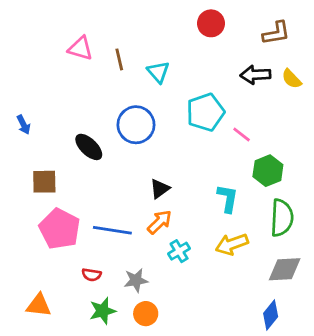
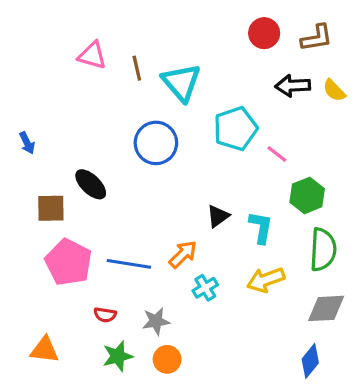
red circle: (211, 23) -> (264, 33), moved
cyan triangle: (158, 72) -> (181, 82), size x1.5
black ellipse: (89, 147) -> (91, 184), moved
black triangle: (160, 189) -> (218, 216), moved

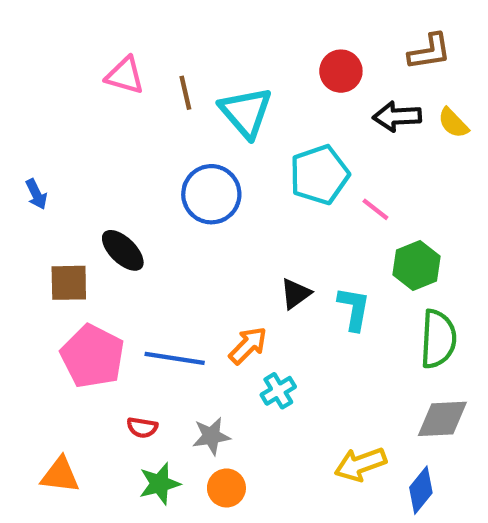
red circle: (264, 33) -> (341, 71), moved
yellow arrow: (266, 280) -> (360, 464), moved

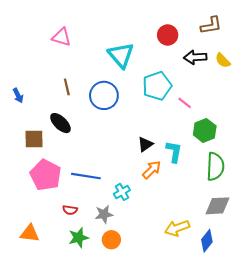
brown line: (185, 93) -> (67, 87), moved
orange arrow: (248, 345) -> (152, 170), moved
cyan cross: (278, 391) -> (122, 192), moved

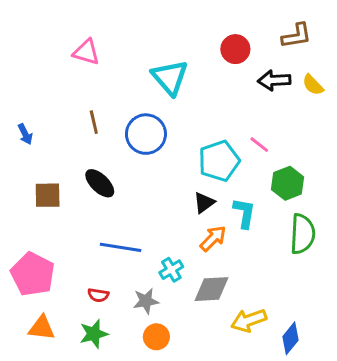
cyan pentagon: (157, 86) -> (219, 161), moved
black ellipse: (60, 123) -> (100, 183), moved
pink pentagon: (46, 175) -> (33, 274), moved
gray diamond: (217, 206) -> (212, 289), moved
green star: (78, 238) -> (94, 334), moved

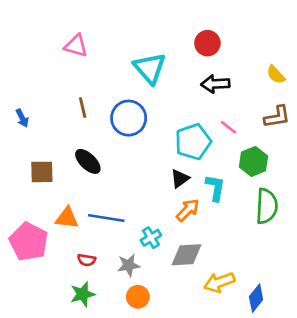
brown L-shape: (296, 36) -> (277, 117), moved
black arrow: (274, 80) -> (215, 84), moved
orange triangle: (42, 328) -> (67, 218), moved

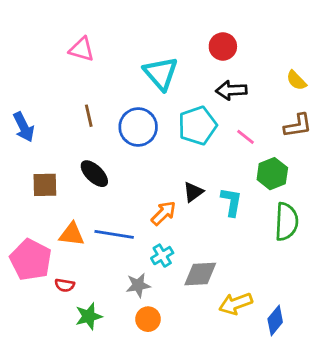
blue arrow: (22, 118) -> (24, 127), size x1.5
cyan pentagon: (193, 142) -> (197, 126), moved
orange arrow: (188, 210) -> (164, 213), moved
red semicircle: (87, 260) -> (65, 285), moved

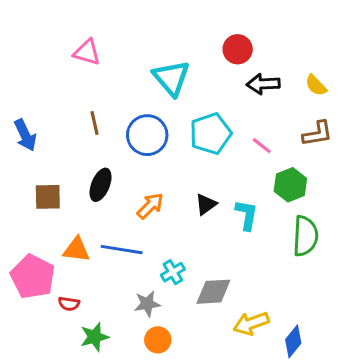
black arrow: (231, 90) -> (263, 84), moved
black ellipse: (94, 174) -> (101, 185), turned 68
orange arrow: (164, 213) -> (150, 206), moved

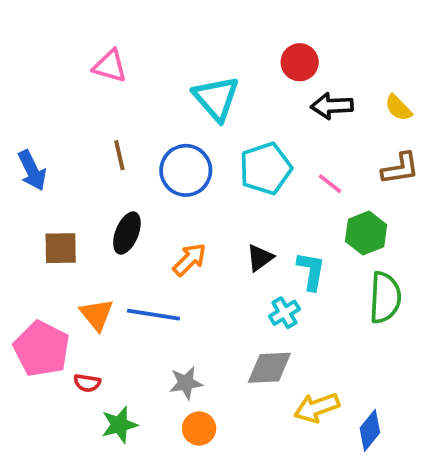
orange triangle: (76, 250) -> (97, 315), turned 44
cyan cross: (173, 272) -> (284, 313), moved

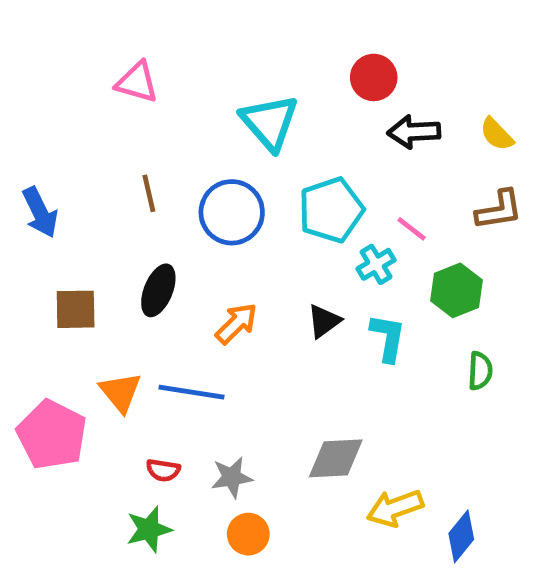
green semicircle: (385, 298) -> (480, 371), size x0.6
cyan cross: (284, 313) -> (376, 264), moved
red semicircle: (87, 383) -> (163, 470), moved

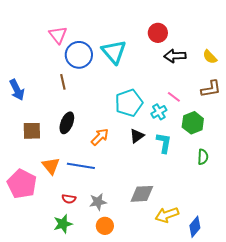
pink triangle: (137, 82) -> (58, 35), turned 36
cyan pentagon: (331, 210) -> (129, 103), moved
blue circle: (232, 212) -> (79, 55), moved

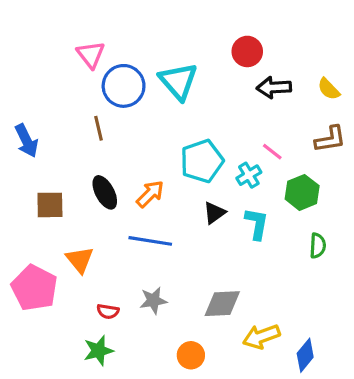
black ellipse: (67, 123) -> (105, 192), turned -50
orange arrow: (100, 137) -> (150, 194), moved
blue line: (81, 166) -> (150, 241), moved
gray star: (98, 202) -> (153, 300), moved
orange circle: (105, 226) -> (191, 355), moved

